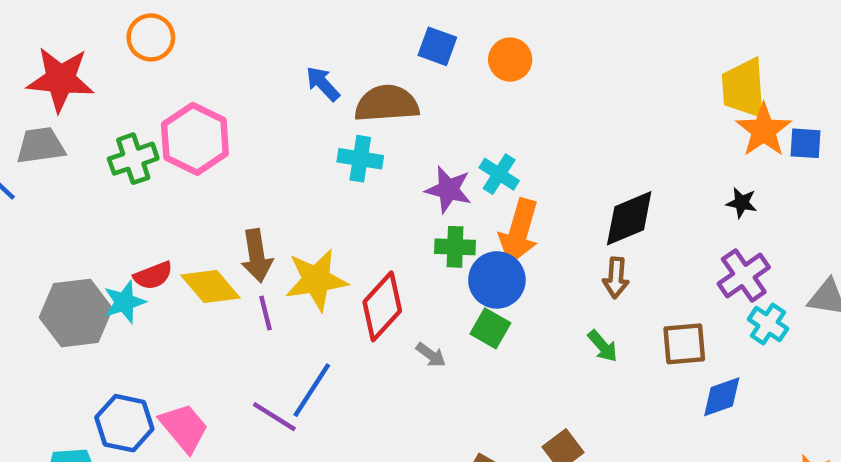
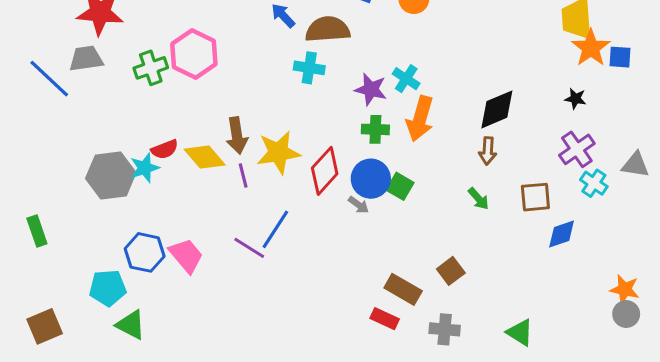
blue circle: (497, 280) -> (371, 179), moved

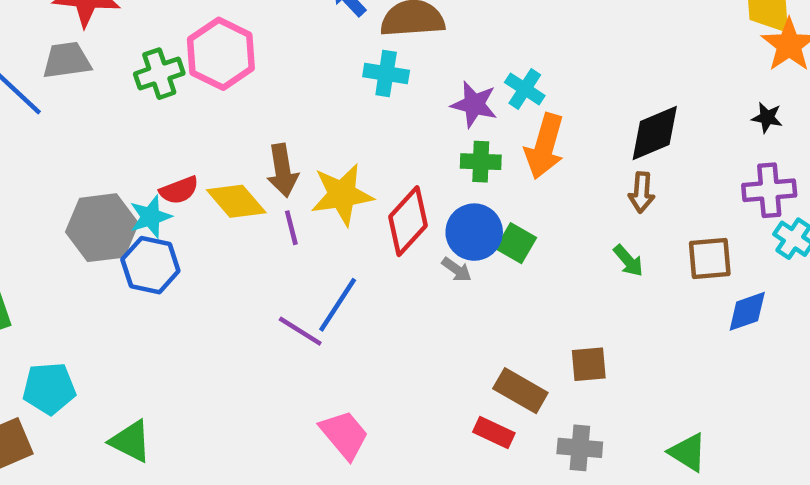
purple cross: (577, 149) -> (769, 190), turned 30
blue hexagon: (145, 252) -> (150, 265), moved
pink trapezoid: (186, 256) -> (344, 435), moved
brown square: (451, 271) -> (589, 364), turned 32
cyan pentagon: (108, 288) -> (49, 388), moved

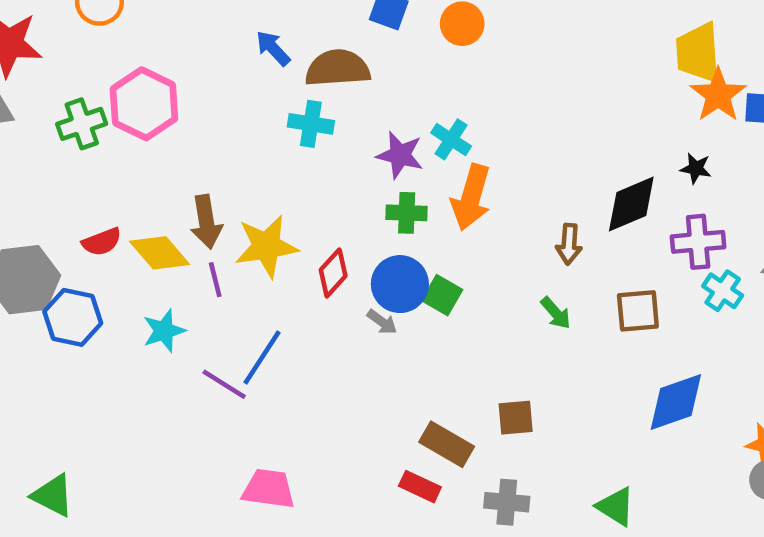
black diamond: (655, 133) -> (631, 204), moved
cyan star: (150, 217) -> (164, 331), moved
red diamond: (408, 221) -> (333, 273), size x0.7
blue diamond: (747, 311) -> (676, 402), moved, size x1.4
pink trapezoid: (344, 435) -> (269, 489), turned -42

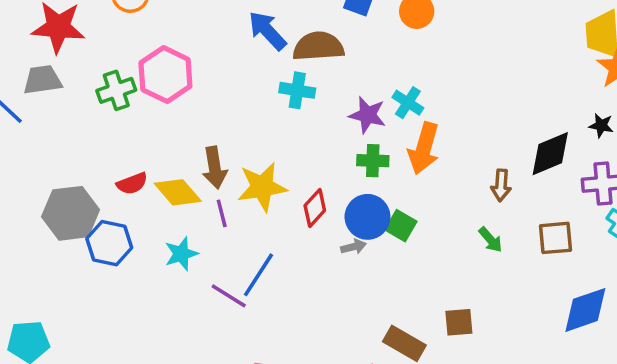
blue arrow: (273, 48) -> (267, 31), size x1.4
gray arrow: (382, 322) -> (353, 247), turned -50

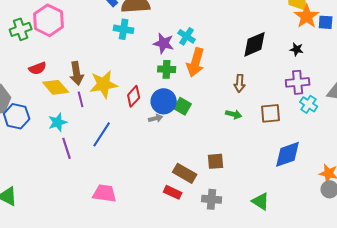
black diamond: (550, 154) -> (255, 44), moved
red semicircle: (132, 183) -> (38, 68), moved
green arrow: (490, 240) -> (234, 114), turned -35
purple line: (229, 296) -> (67, 148), moved, turned 40

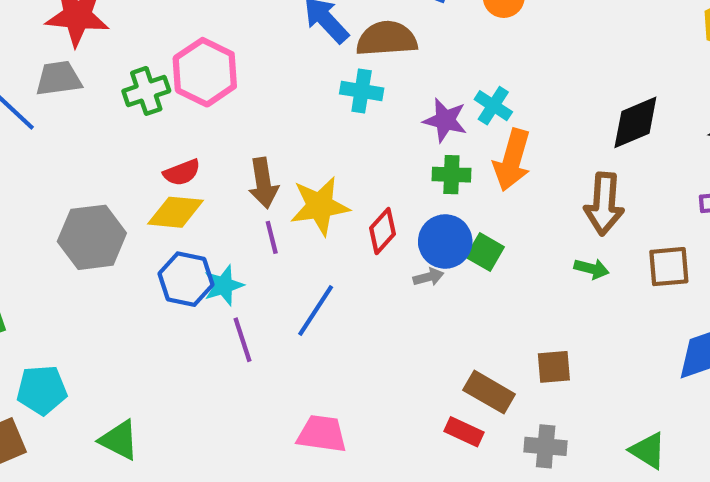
brown arrow: (240, 83) -> (604, 204), size x1.6
yellow diamond: (56, 87) -> (176, 212), moved, turned -44
blue hexagon: (17, 116) -> (186, 279), moved

